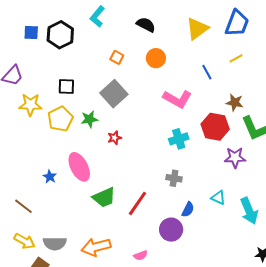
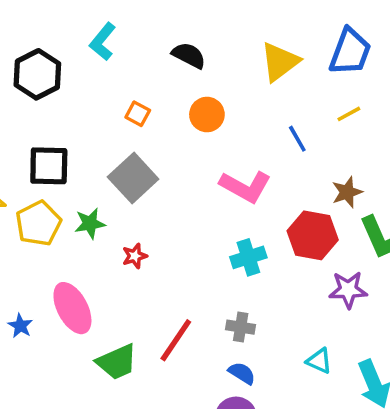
black square: (66, 86) -> (49, 166), size x1.4
brown star: (235, 103) -> (347, 192), turned -30
red line: (137, 203) -> (176, 340), moved
blue semicircle: (188, 209) -> (242, 373), moved, turned -84

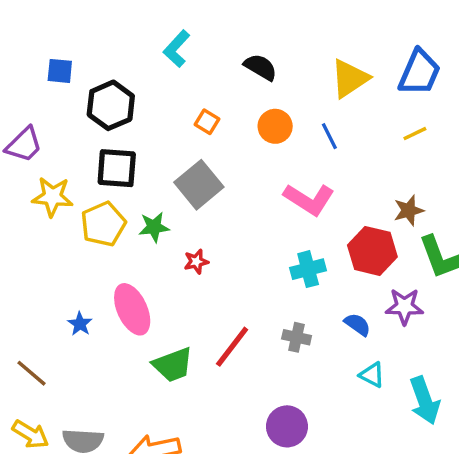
black hexagon: (37, 74) -> (111, 105), moved
blue line: (297, 139) -> (329, 136), moved
blue semicircle: (242, 373) -> (357, 324), moved

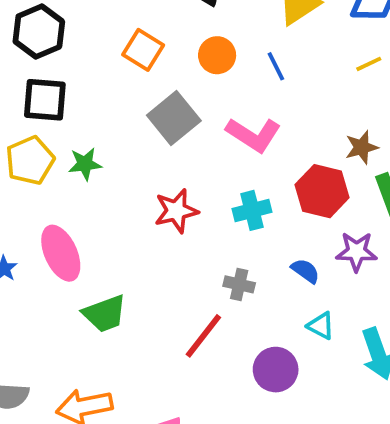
orange square: (207, 122) -> (143, 50), size x1.5
gray square: (199, 185) -> (174, 118), moved
red star: (196, 262) -> (176, 211), moved, size x1.6
red line: (232, 347) -> (203, 336), moved
purple circle: (287, 426) -> (276, 370), moved

